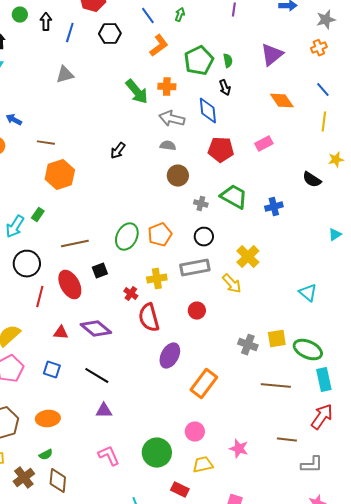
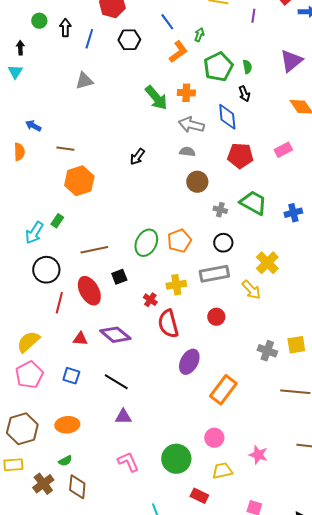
green arrow: (180, 15) -> (199, 35), moved

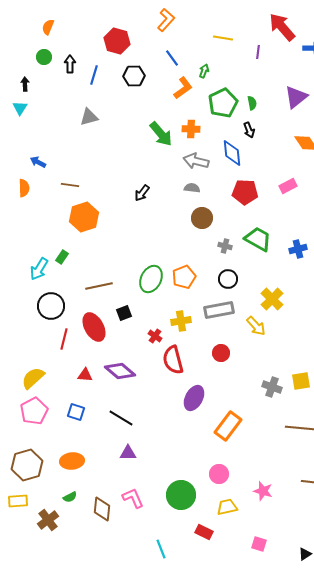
brown diamond: (77, 487) -> (102, 509), moved

